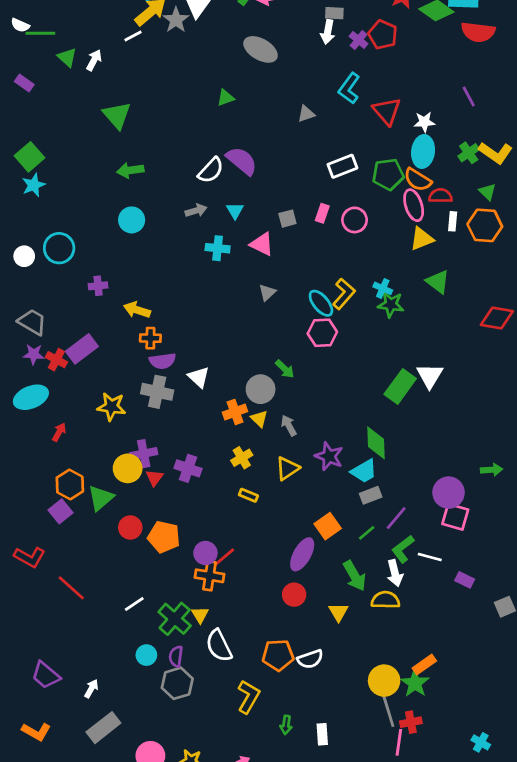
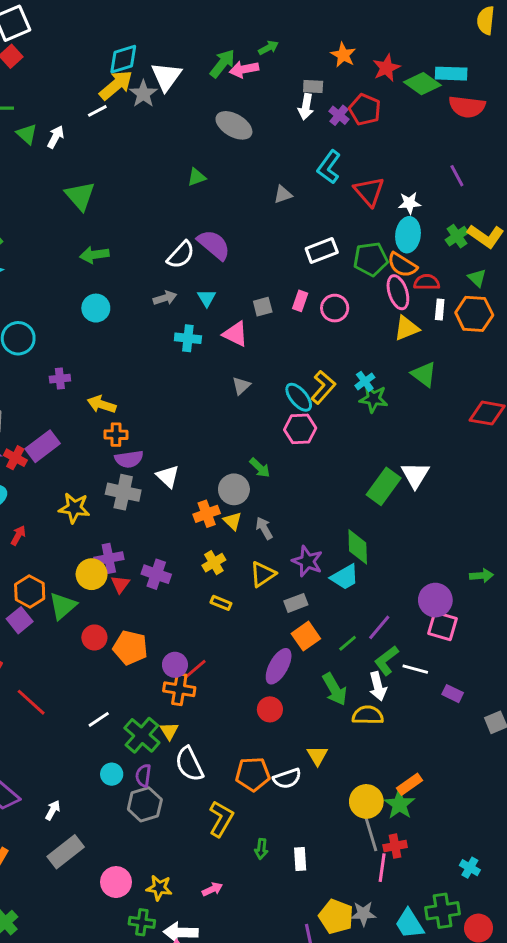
cyan cross: (383, 288) -> (365, 381), turned 30
gray rectangle: (371, 495) -> (296, 603), moved
yellow triangle: (338, 612) -> (317, 755), moved

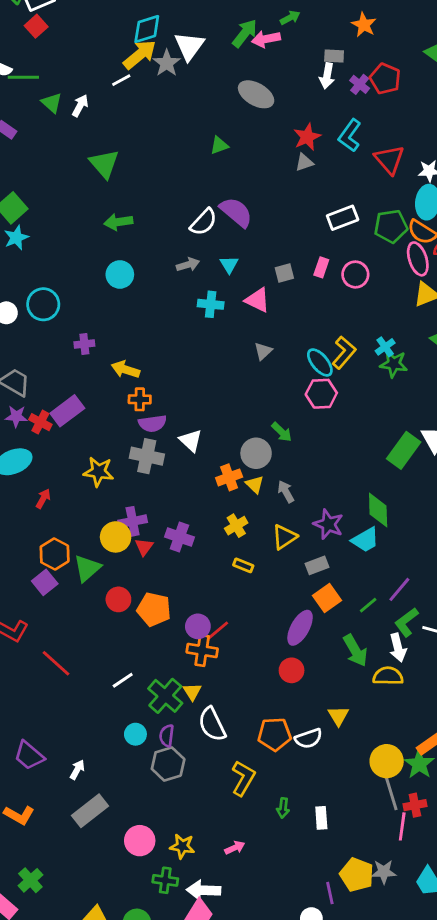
red star: (386, 68) -> (307, 137), moved

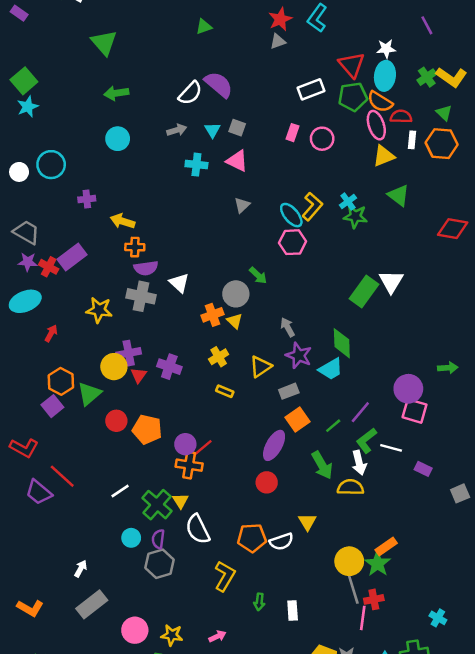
red triangle: (389, 160) -> (352, 65), moved
gray square: (284, 273) -> (237, 128), moved, turned 35
gray arrow: (286, 492) -> (288, 327), moved
purple trapezoid: (29, 755) -> (39, 492), moved

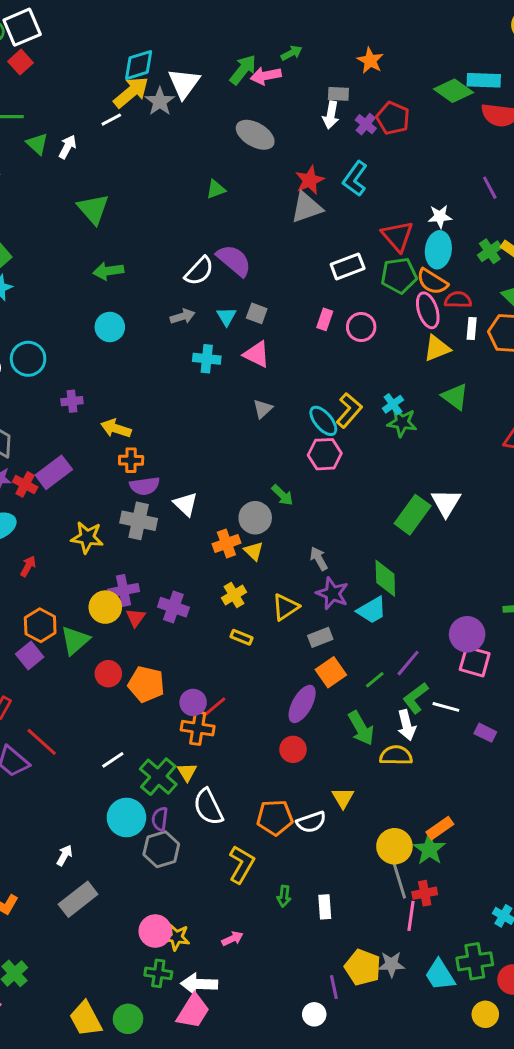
gray triangle: (278, 41) -> (307, 207), size x1.6
cyan circle: (131, 538) -> (126, 818), size x1.6
pink circle: (135, 630) -> (155, 931), moved

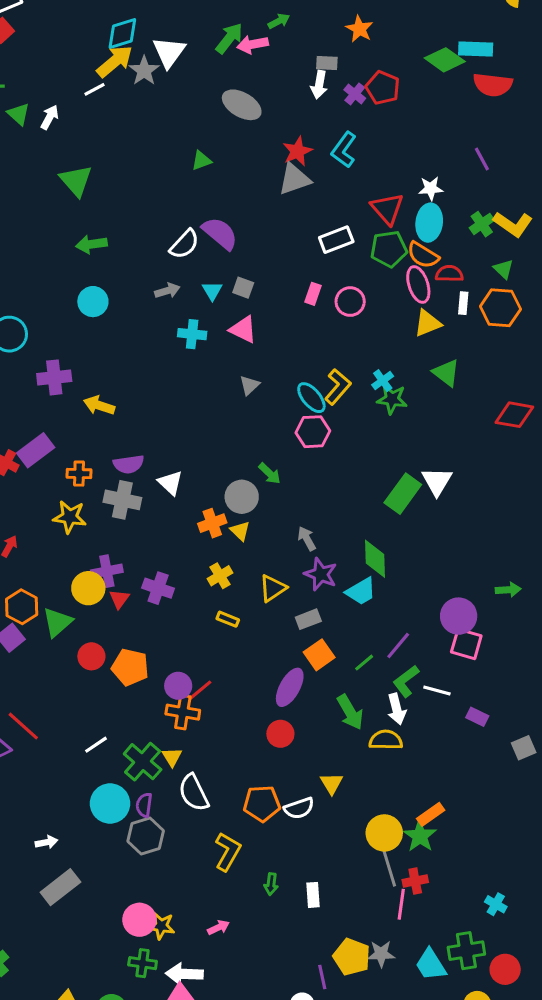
purple cross: (72, 401) -> (54, 377), size x1.5
orange cross: (131, 460) -> (79, 474), moved
white arrow: (64, 855) -> (46, 842), turned 50

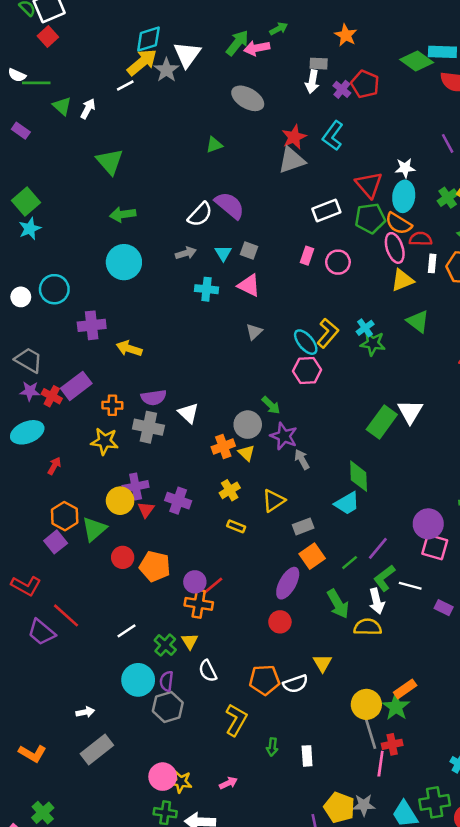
cyan circle: (93, 302) -> (124, 262), size x1.4
purple star: (321, 574) -> (284, 436), moved
green cross: (143, 762) -> (165, 645), size x0.7
white semicircle: (194, 793) -> (208, 671), size x0.7

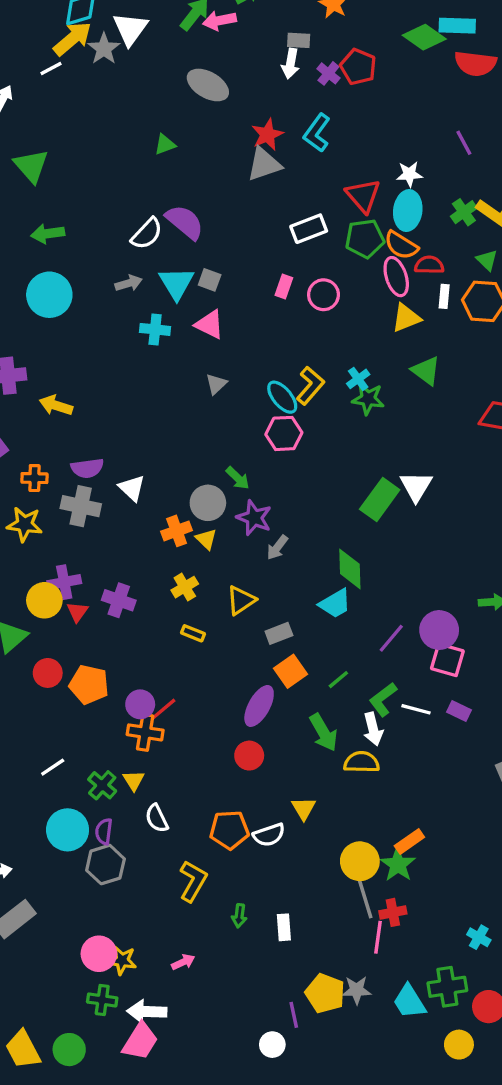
cyan triangle: (223, 253) -> (177, 283), size x1.6
gray arrow: (302, 459) -> (277, 547), turned -114
purple line: (378, 548) -> (391, 638), moved
purple rectangle: (444, 608) -> (459, 711), moved

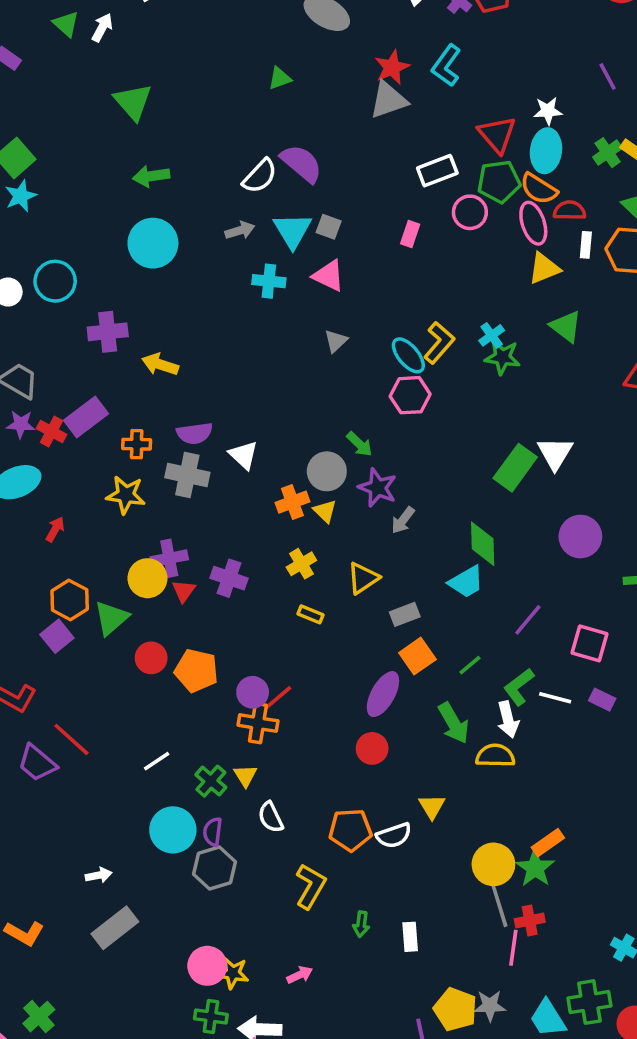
pink circle: (324, 295) -> (470, 212), moved
purple circle: (439, 630) -> (580, 537), moved

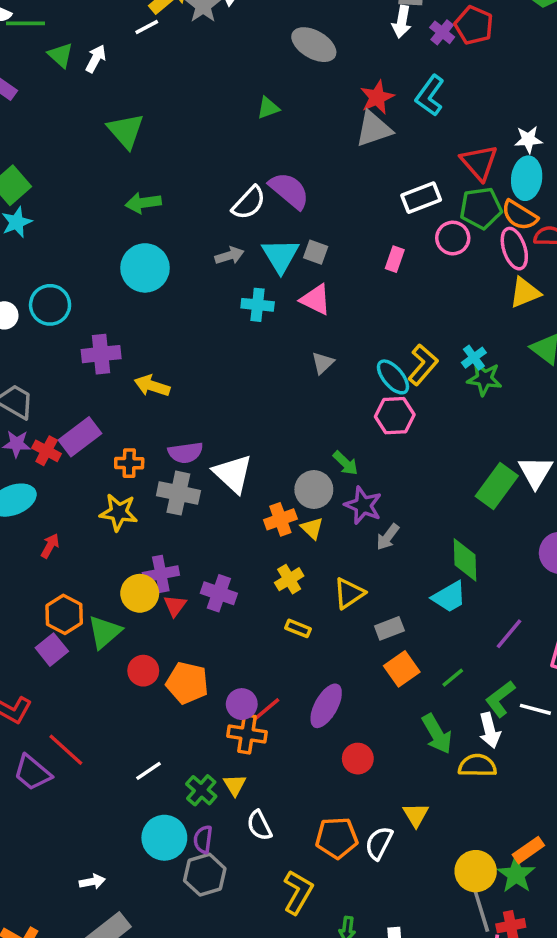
white triangle: (243, 455) -> (233, 474), size x1.4
purple ellipse: (383, 694) -> (326, 706), moved
white semicircle: (394, 835) -> (379, 843), turned 136

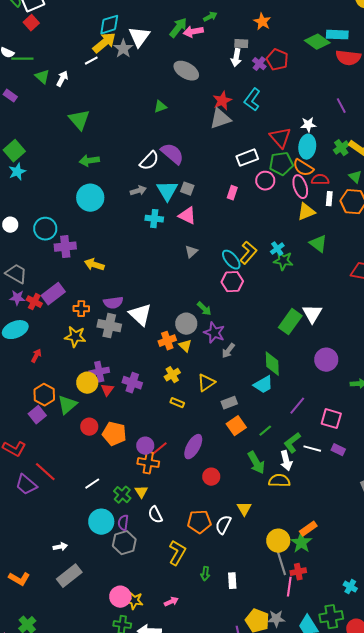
cyan circle: (50, 305) -> (45, 229), moved

